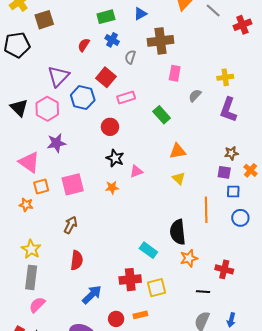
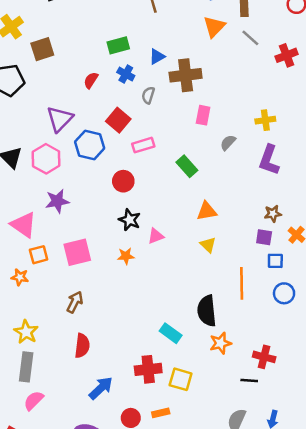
blue triangle: (140, 14) -> (157, 57), moved
yellow square: (156, 288) -> (181, 379), turned 30
black line: (203, 292) -> (249, 381), moved

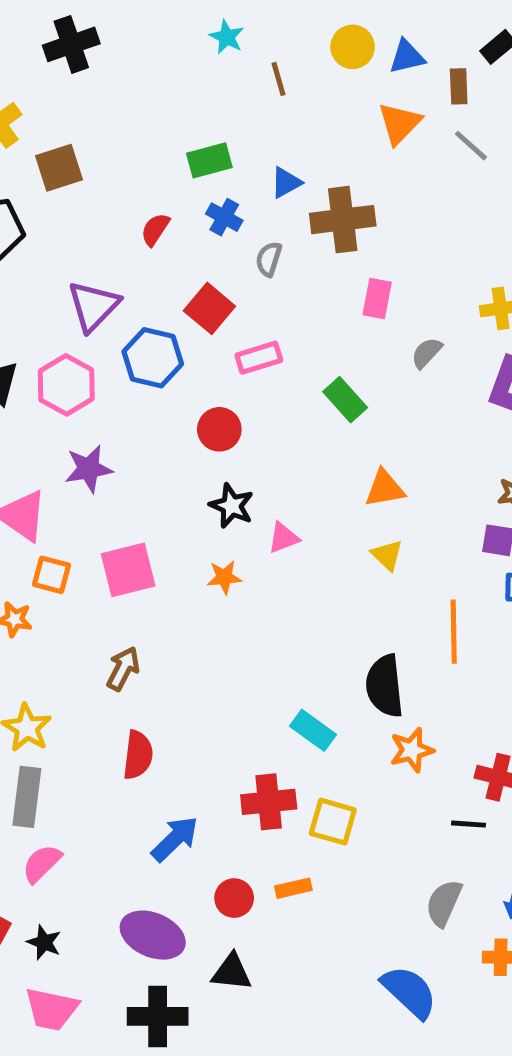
orange square: (39, 255) -> (52, 575), turned 30

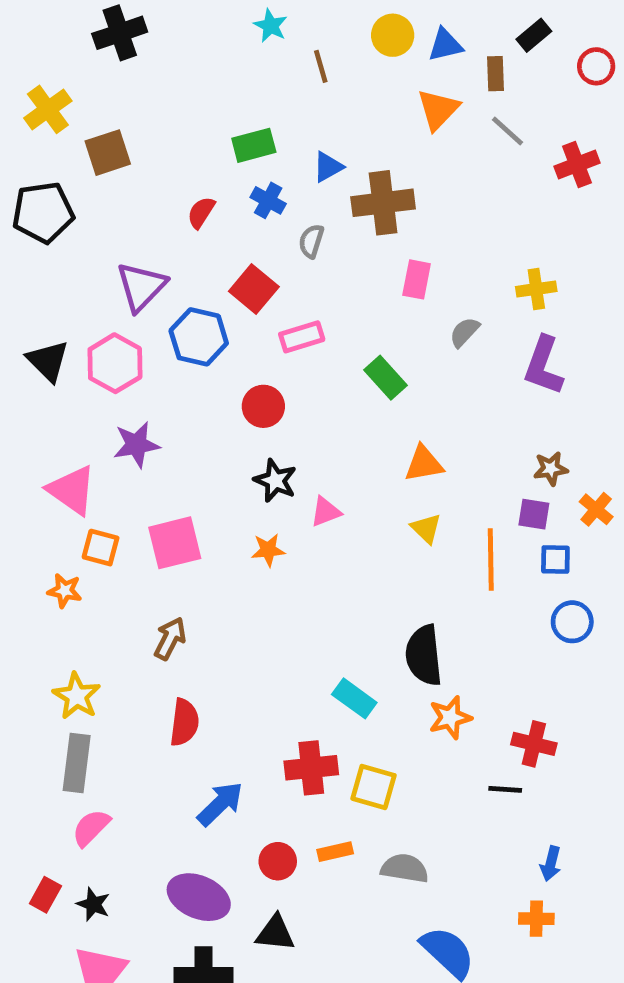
orange line: (454, 632) -> (491, 560), moved
gray semicircle: (444, 903) -> (405, 868), moved, turned 75

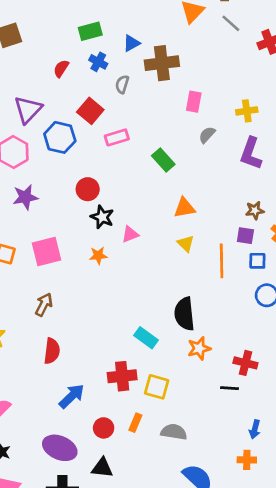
pink rectangle: (417, 279) -> (194, 102), moved
red circle: (263, 406) -> (88, 189), moved
orange rectangle: (335, 852) -> (135, 423), turned -54

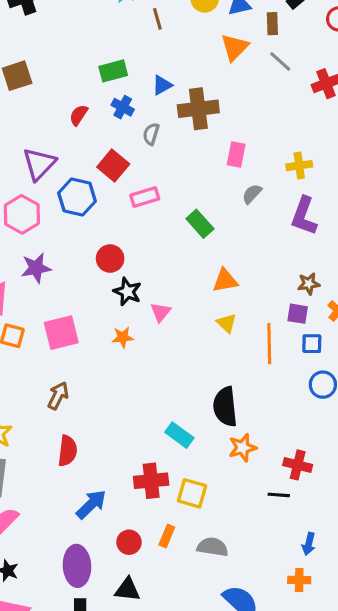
pink triangle: (130, 234) -> (161, 312), turned -30
purple ellipse: (60, 448) -> (77, 566), turned 64

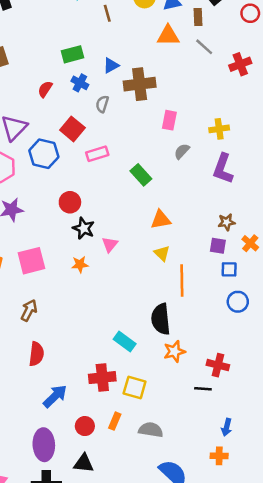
orange triangle: (235, 47) -> (168, 36), turned 45
orange line: (269, 344) -> (182, 281), moved

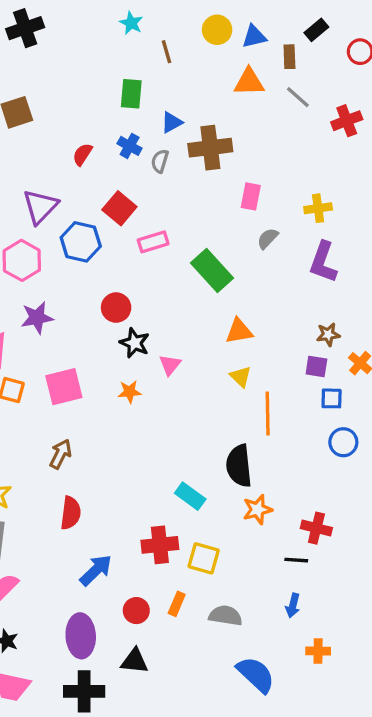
green rectangle: (72, 54) -> (131, 94), moved, turned -70
gray semicircle: (102, 104) -> (160, 161), moved
green rectangle: (141, 175) -> (212, 271), size x1.4
blue arrow: (227, 427) -> (293, 606), moved

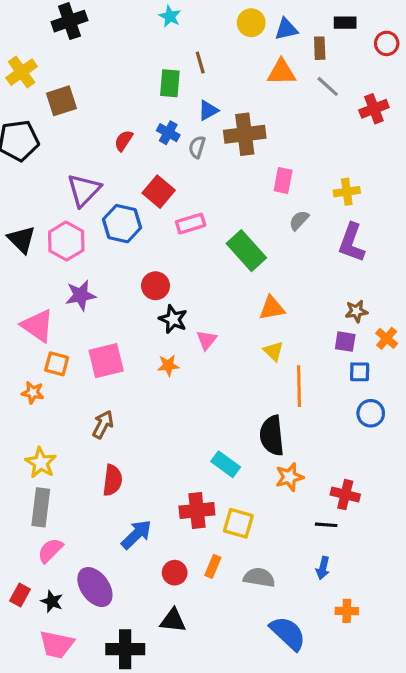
black rectangle: (316, 30) -> (345, 23), turned 40
brown line: (167, 52) -> (200, 63), moved
purple ellipse: (81, 636) -> (95, 587), moved, turned -33

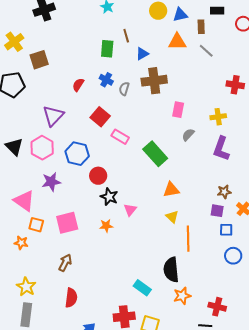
red cross: (374, 109) -> (235, 85), moved, turned 30
blue triangle: (208, 110) -> (142, 54), moved
blue hexagon: (122, 224) -> (77, 154), moved
pink rectangle: (191, 224) -> (120, 137), turned 48

